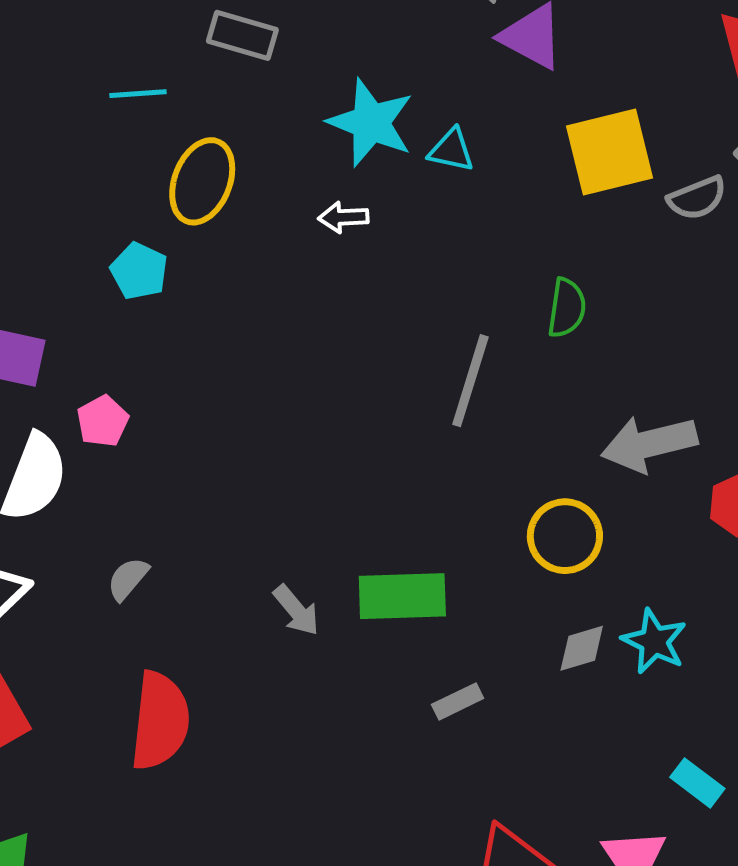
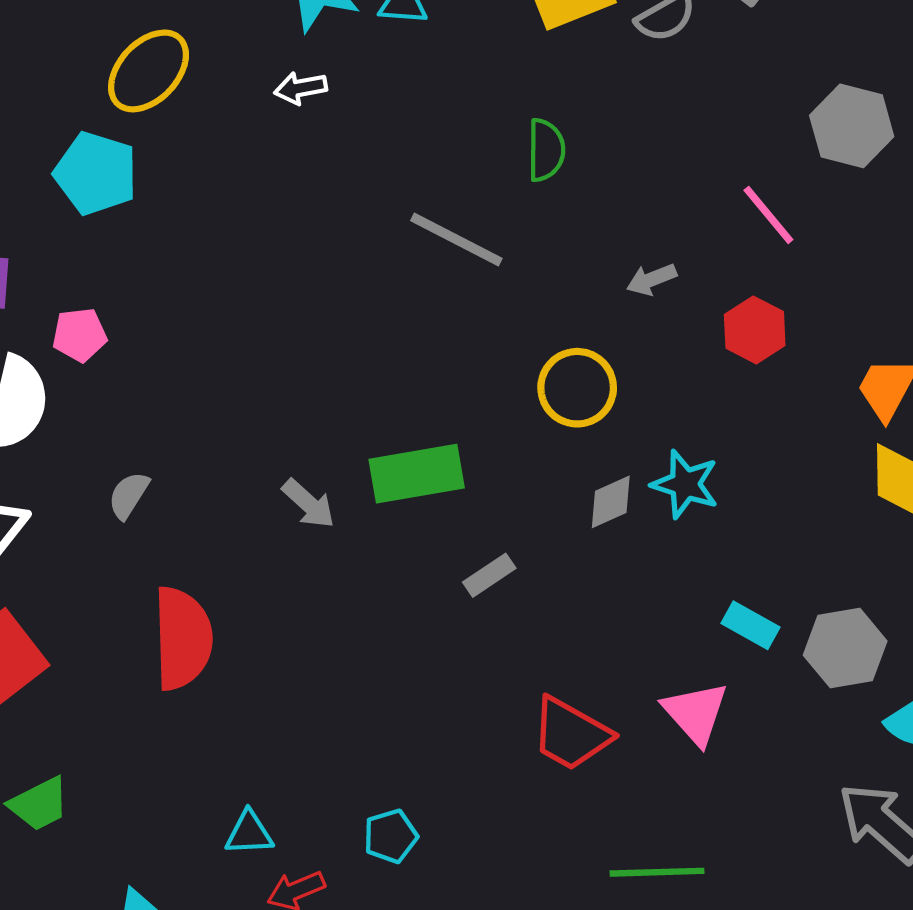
yellow ellipse: (202, 181) -> (149, 71), turned 30
cyan pentagon: (139, 271) -> (96, 173), size x1.4
gray line: (470, 381) -> (456, 240), turned -72
pink pentagon: (103, 421) -> (80, 335), turned 30
gray arrow: (649, 444) -> (651, 279), size x0.5

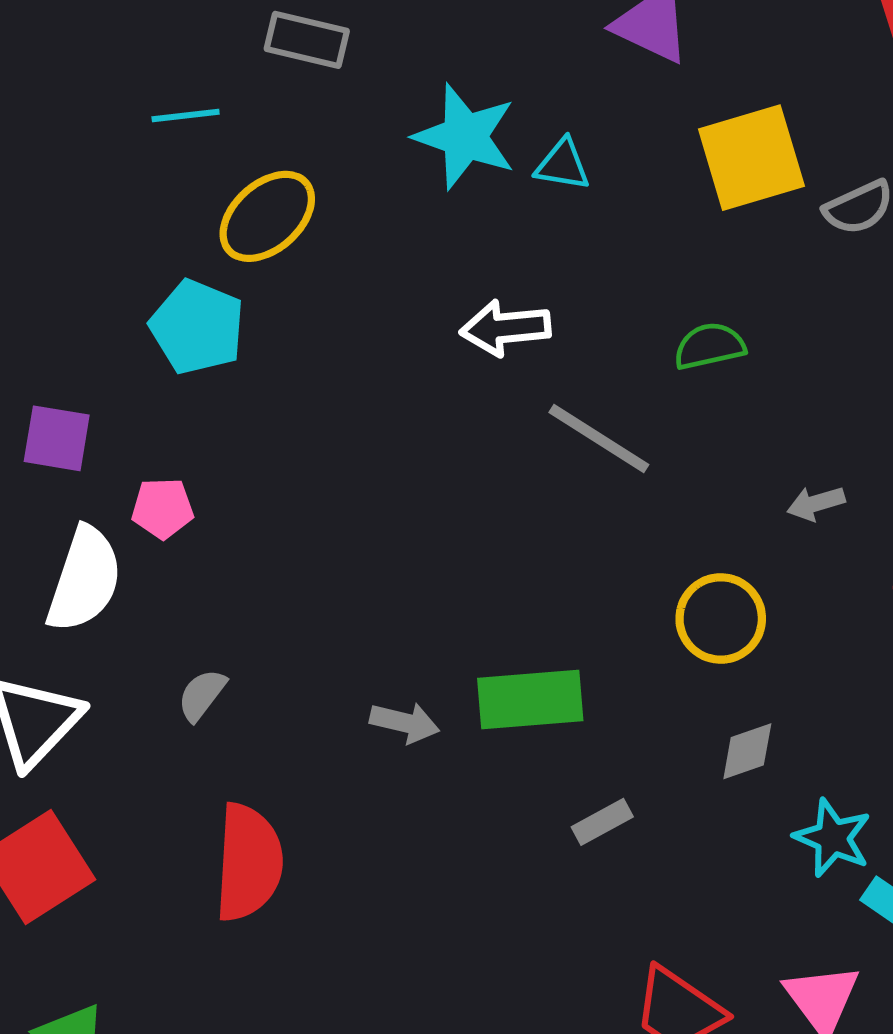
white arrow: (301, 88) -> (505, 328), moved, size x1.5
green semicircle: (546, 150) -> (710, 346), turned -108
cyan star: (685, 484) -> (833, 838), moved
gray arrow: (308, 504) -> (405, 723), turned -34

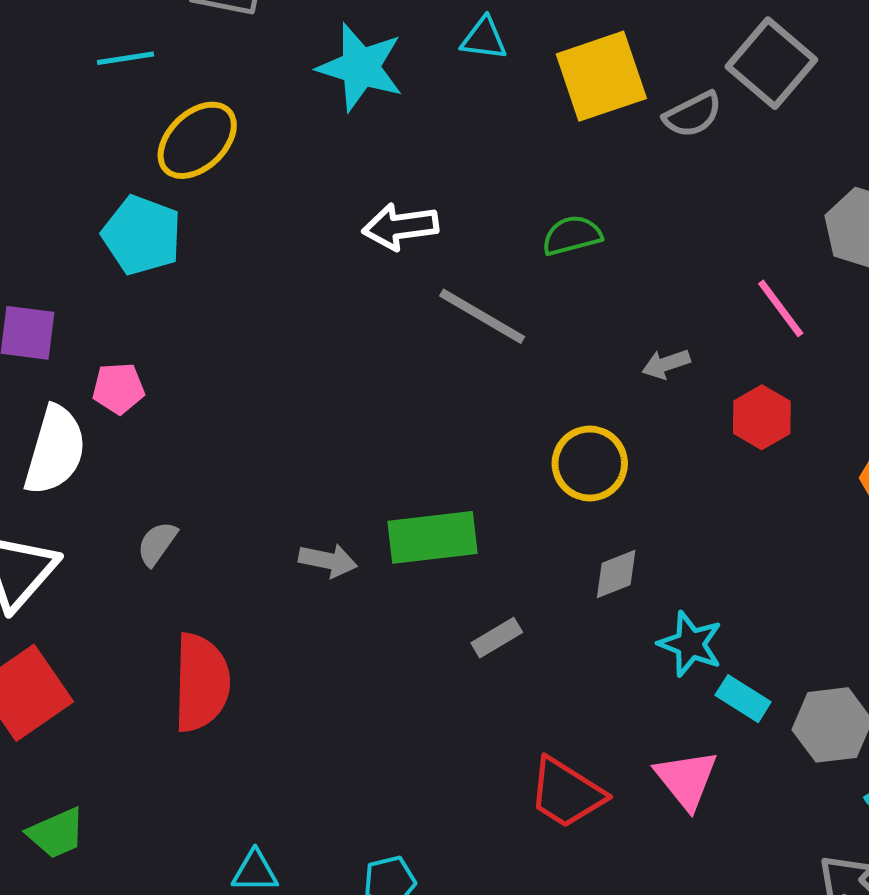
cyan triangle: (563, 165) -> (484, 39), moved

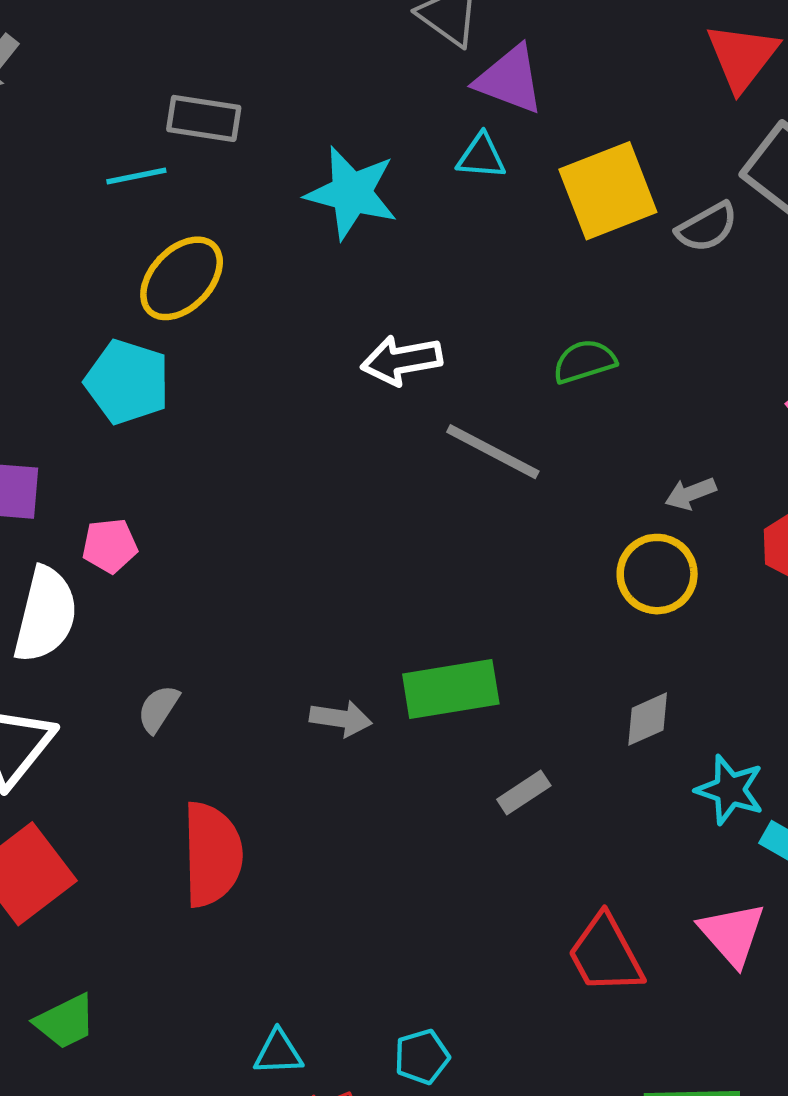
cyan line: (126, 58) -> (136, 176), moved
yellow circle: (590, 463) -> (657, 574), moved
red trapezoid: (566, 793) -> (605, 954), turned 32

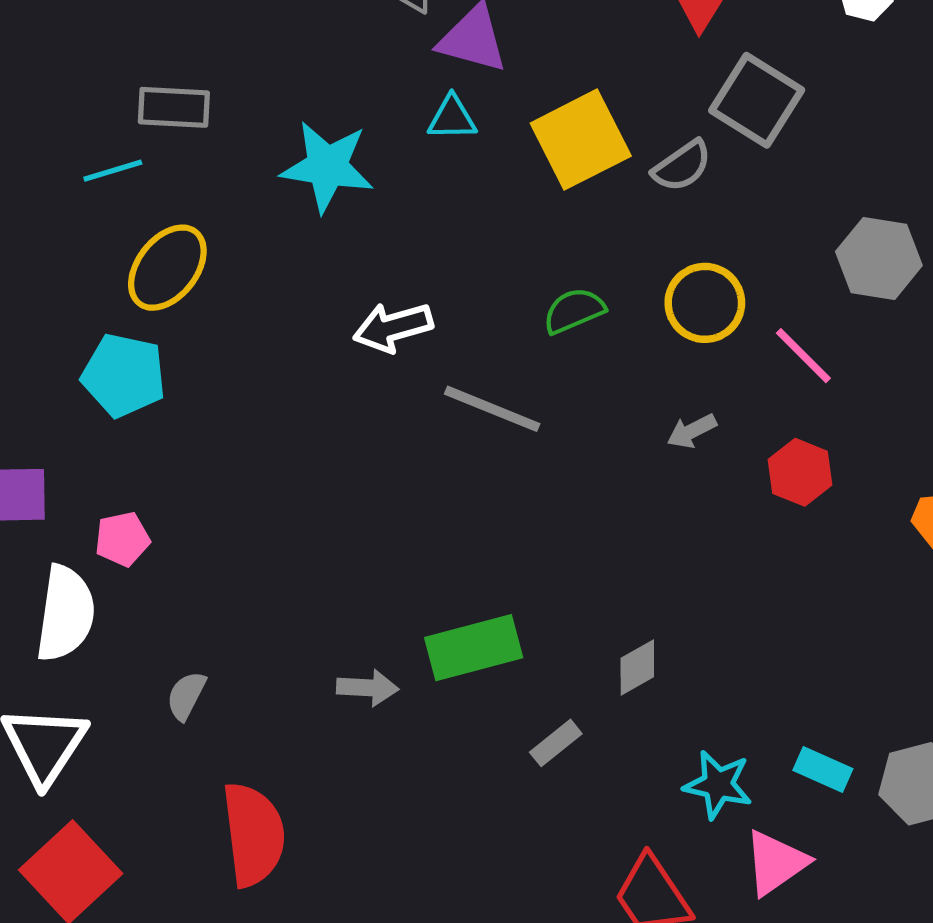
yellow circle: (657, 574) -> (705, 303), moved
gray diamond: (648, 719) -> (637, 667), moved
cyan star: (730, 790) -> (718, 785), moved
pink triangle: (732, 934) -> (776, 863), turned 42

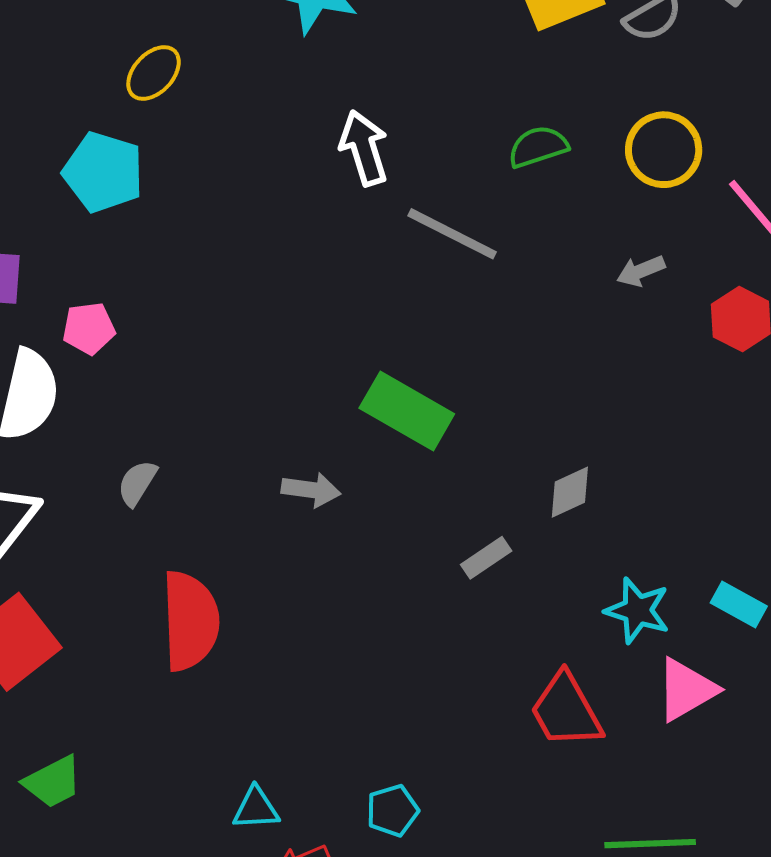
yellow ellipse: (167, 268) -> (154, 73), size x0.7
white arrow: (393, 327) -> (364, 148), turned 84
green rectangle: (474, 648) -> (407, 411), moved, turned 40

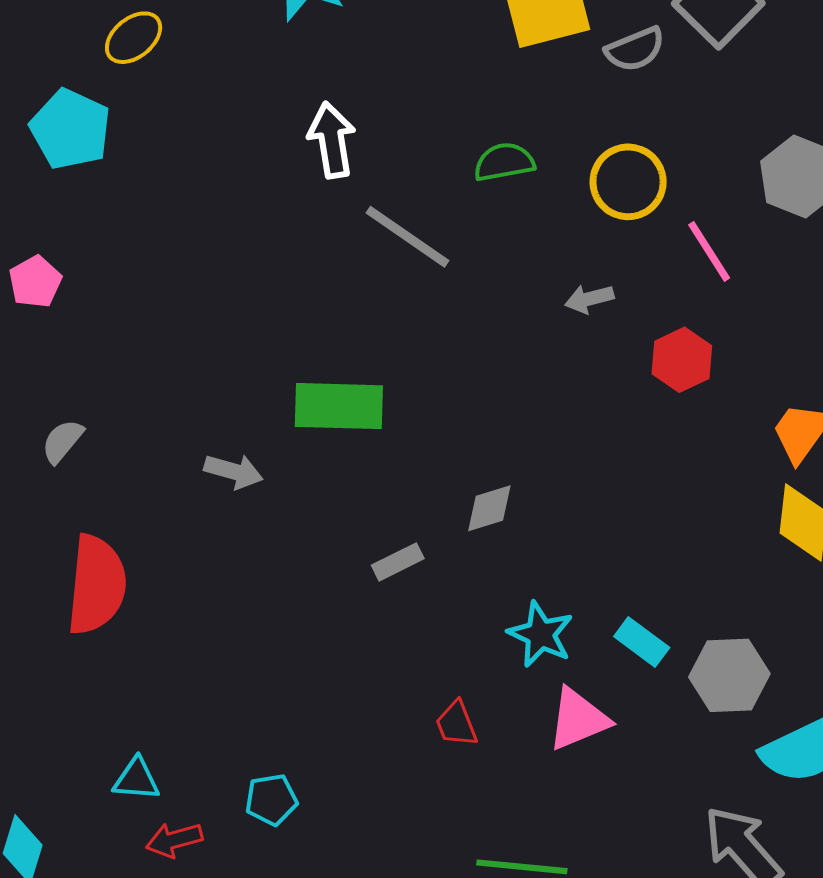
pink pentagon: (89, 328) -> (35, 282), turned -30
green rectangle: (407, 411) -> (339, 406), turned -36
red trapezoid: (566, 711) -> (456, 724), size x0.6

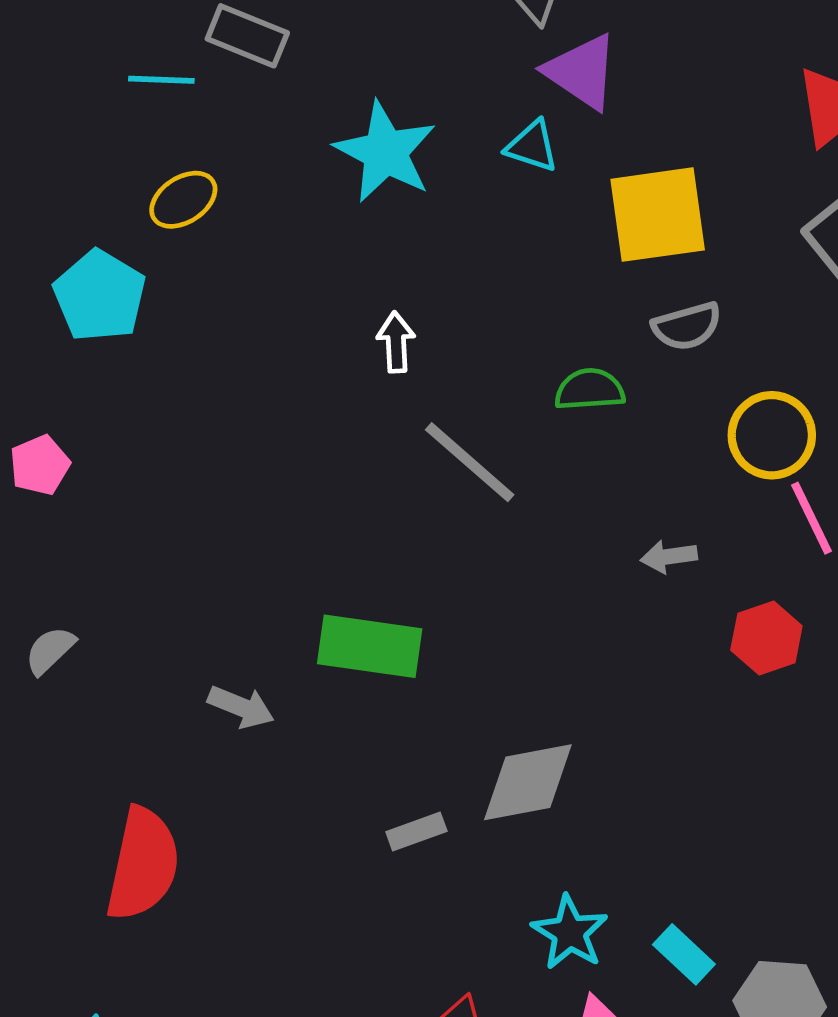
gray semicircle: (635, 49) -> (687, 326), moved
white arrow: (332, 140) -> (396, 342), size x0.7
yellow circle: (628, 182) -> (772, 435), moved
gray diamond: (489, 508) -> (528, 782), size x1.6
red semicircle: (97, 585) -> (143, 864), moved

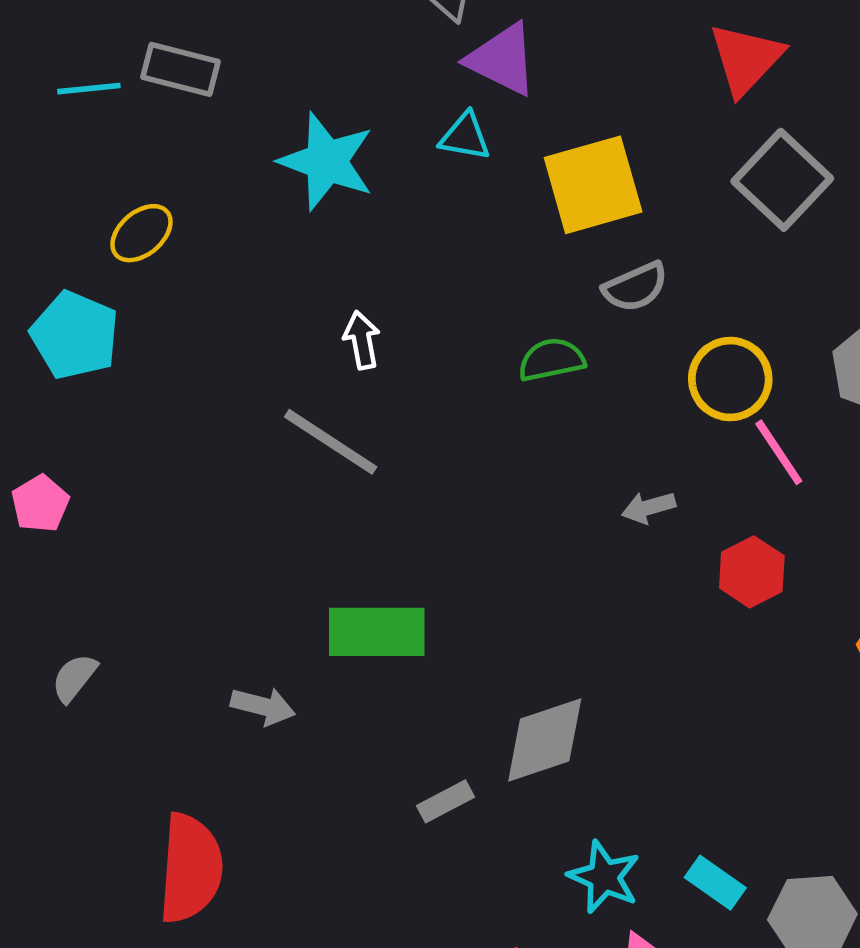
cyan line: (161, 80) -> (89, 89), moved
gray line: (470, 462) -> (331, 442), moved

